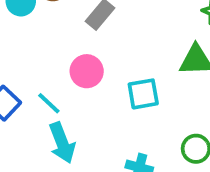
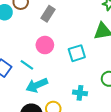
cyan arrow: (62, 143) -> (37, 85), turned 95

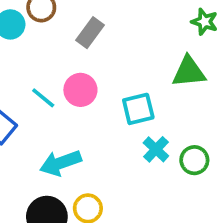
cyan line: (27, 65) -> (43, 98), moved
cyan cross: (80, 93) -> (156, 149), moved, turned 32

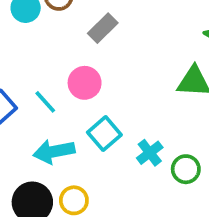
cyan line: (43, 98) -> (45, 102), moved
cyan square: (138, 109) -> (104, 134), moved, turned -36

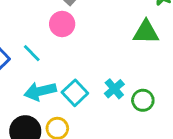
pink circle: (85, 83) -> (62, 24), moved
cyan square: (104, 134) -> (75, 93), moved

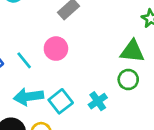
pink circle: (62, 24) -> (56, 49), moved
green circle: (143, 100) -> (128, 80), moved

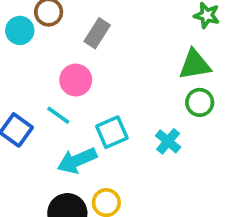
pink circle: (56, 49) -> (76, 80), moved
cyan square: (61, 101) -> (112, 132), moved, turned 30

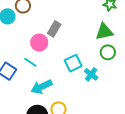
gray rectangle: (97, 33) -> (54, 29), moved
cyan square: (112, 132) -> (73, 63), moved

